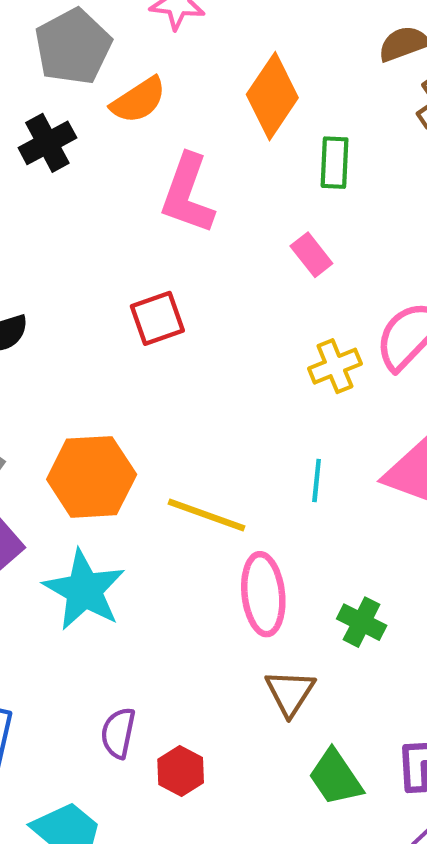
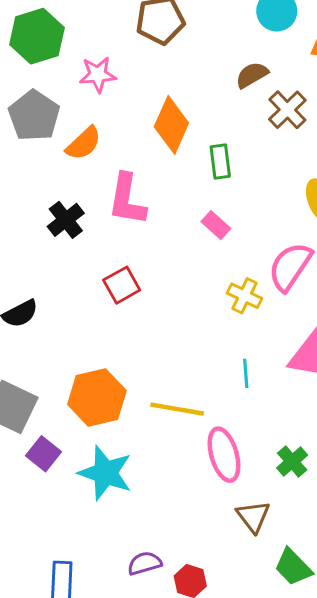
black cross: (47, 143) -> (66, 220), moved
yellow cross: (335, 366) -> (244, 296), turned -32
green cross: (362, 622) -> (292, 462), turned 32
purple semicircle: (118, 733) -> (145, 563), turned 72

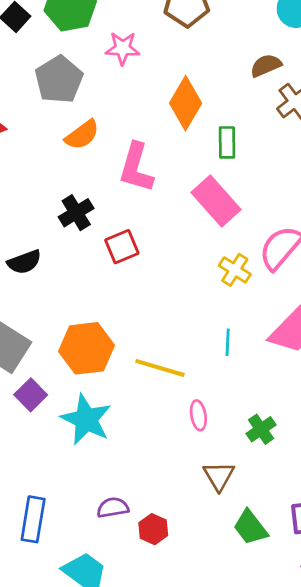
orange semicircle: (84, 143) -> (82, 135), moved
black cross: (66, 220) -> (76, 213), moved
pink rectangle: (216, 225) -> (216, 201), size x1.8
pink ellipse: (224, 455) -> (198, 415), size x0.6

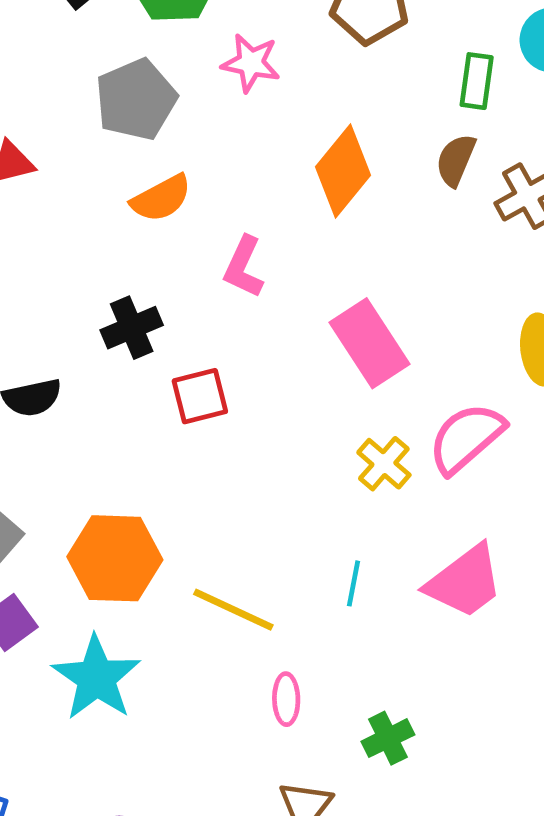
brown semicircle: (266, 65) -> (456, 160), moved, turned -52
green rectangle: (227, 142) -> (477, 81), moved
pink L-shape: (136, 168) -> (244, 267), size x0.7

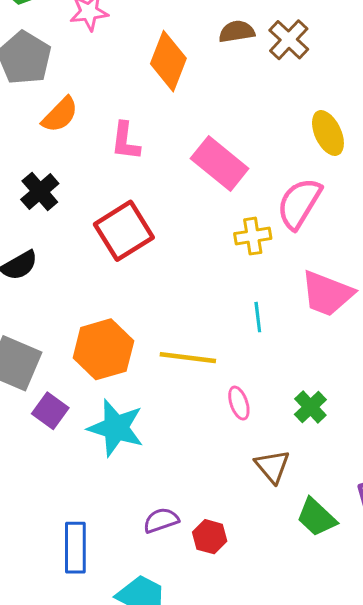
brown semicircle: (456, 160) -> (237, 32), turned 76
black cross: (132, 328) -> (40, 192), moved
red square: (200, 396) -> (124, 231), size x1.5
yellow cross: (384, 464) -> (253, 236), turned -32
pink trapezoid: (465, 582) -> (327, 294), turned 76

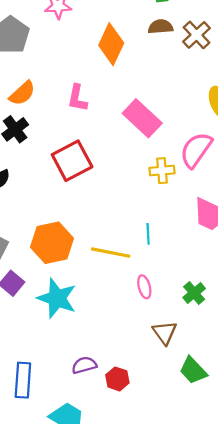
orange semicircle: (60, 115) -> (22, 93), moved
cyan line: (258, 317) -> (148, 234), moved

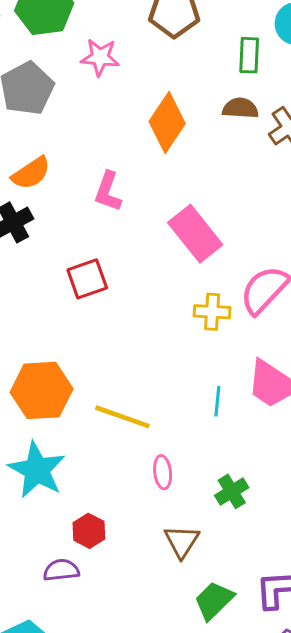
red square: (72, 161) -> (87, 279), size x0.7
cyan line: (148, 234) -> (217, 401), moved
green trapezoid: (193, 370) -> (214, 601), turned 80
red hexagon: (117, 379) -> (89, 531), moved

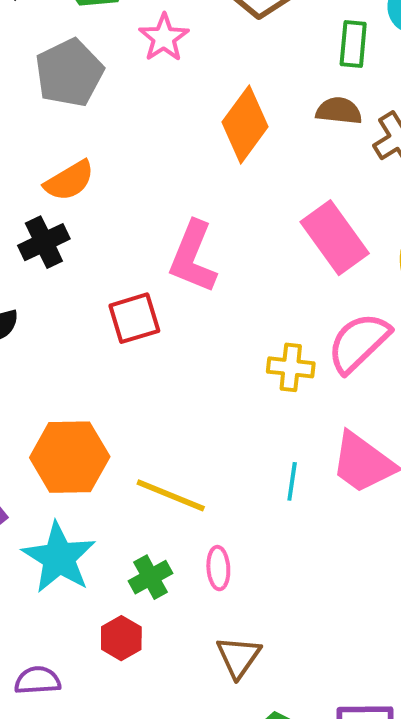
pink star: (100, 57) -> (164, 38), turned 30
pink L-shape: (108, 191) -> (193, 257), moved, size x1.4
pink rectangle: (195, 234) -> (335, 238), moved
green cross: (232, 491) -> (151, 577), moved
purple semicircle: (61, 570) -> (38, 680), moved

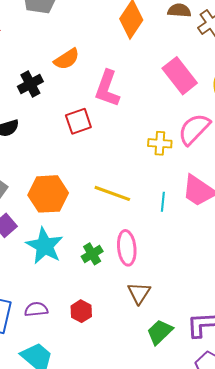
orange semicircle: (69, 181) -> (67, 59), moved
yellow line: (171, 495) -> (112, 193), moved
pink ellipse: (218, 568) -> (127, 248), size x1.6
red hexagon: (121, 638) -> (81, 311), moved

